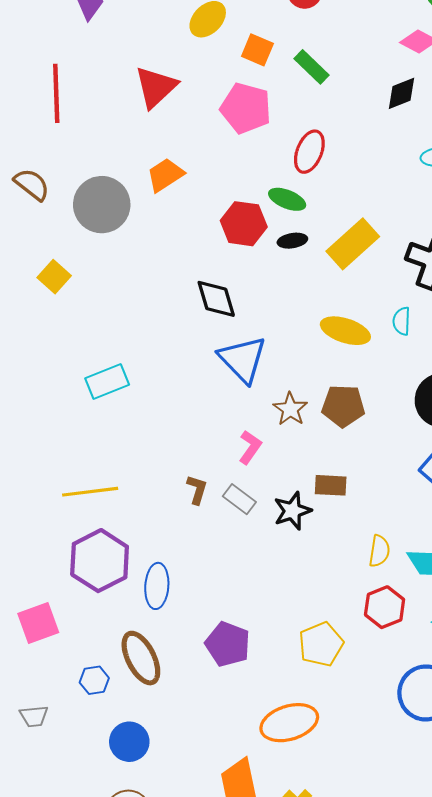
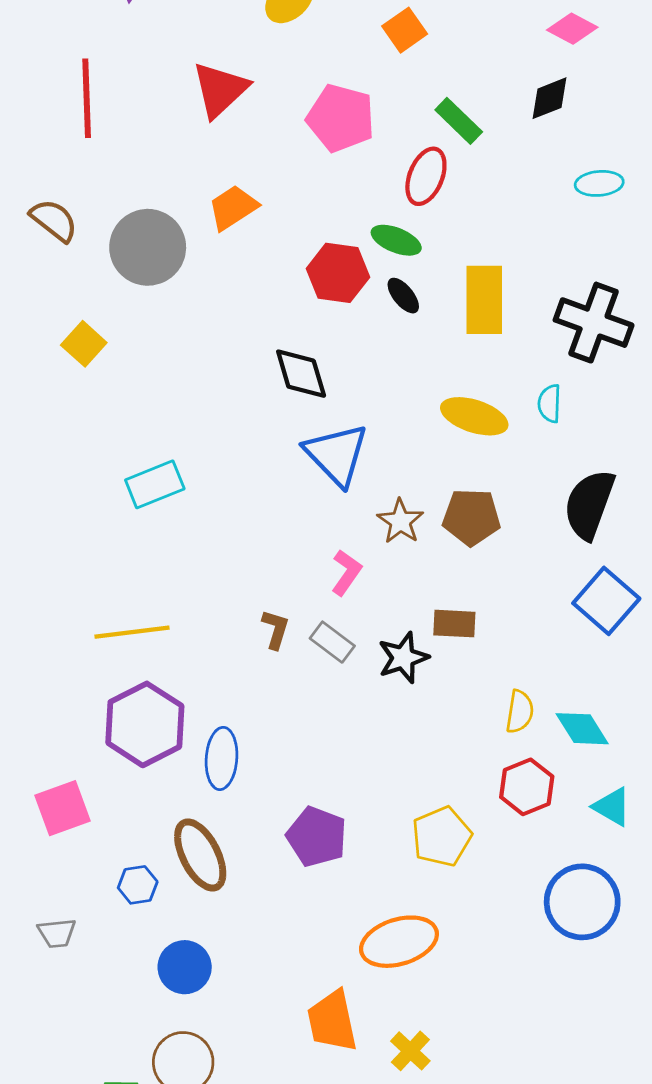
orange square: (257, 50) -> (405, 30), moved, turned 32
green rectangle: (311, 67) -> (459, 121), moved
black ellipse: (292, 241) -> (403, 296), turned 60
yellow rectangle: (353, 244) -> (484, 300), turned -48

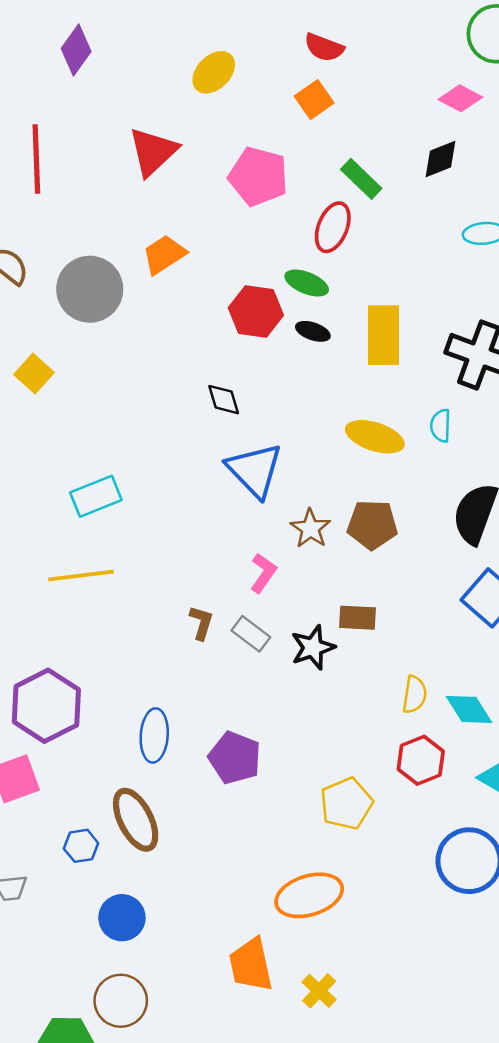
black ellipse: (403, 296) -> (313, 331), turned -32
black diamond: (301, 374) -> (224, 400), size x0.7
yellow line: (132, 632) -> (81, 576), moved
purple hexagon: (145, 724) -> (46, 706), moved
purple pentagon: (317, 837) -> (235, 758), moved

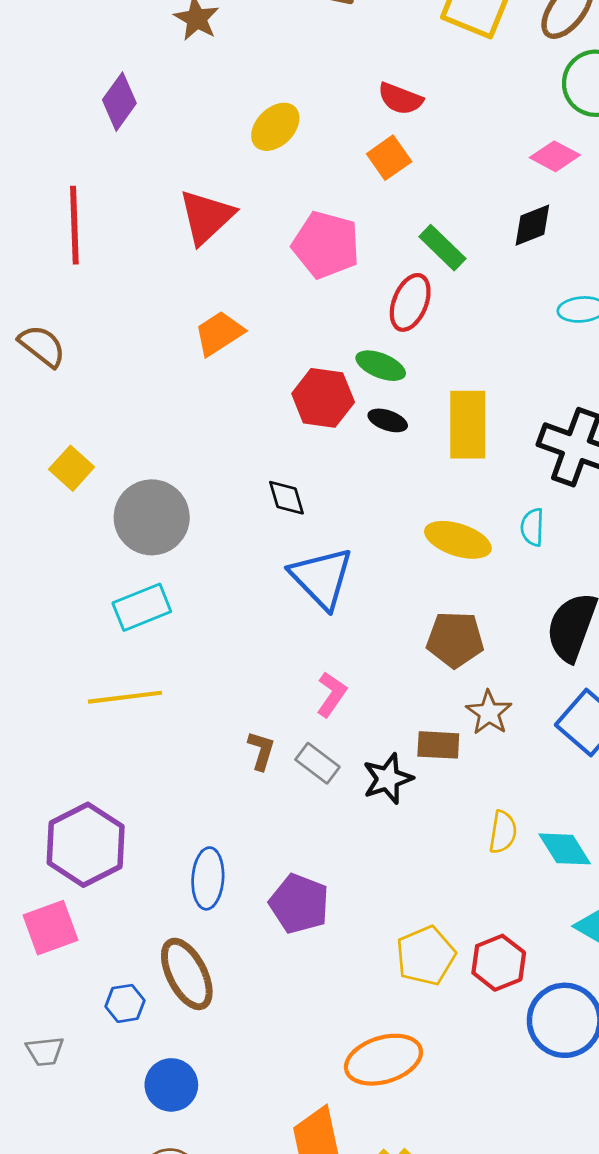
gray circle: (90, 289) -> (152, 517), moved
brown star: (310, 528) -> (489, 713), moved
red hexagon: (421, 760) -> (499, 963), moved

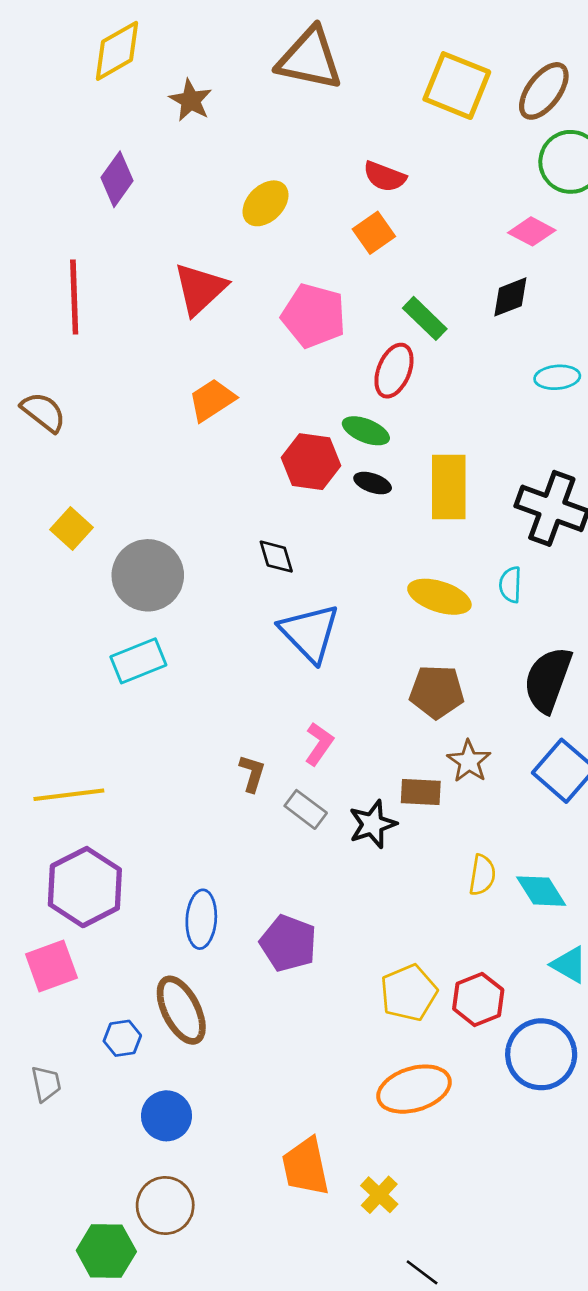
yellow line: (125, 697) -> (69, 795), moved
brown L-shape: (261, 751) -> (252, 773), moved
gray trapezoid: (45, 1051) -> (46, 1084), turned -96
orange ellipse: (383, 1060) -> (414, 1089), moved

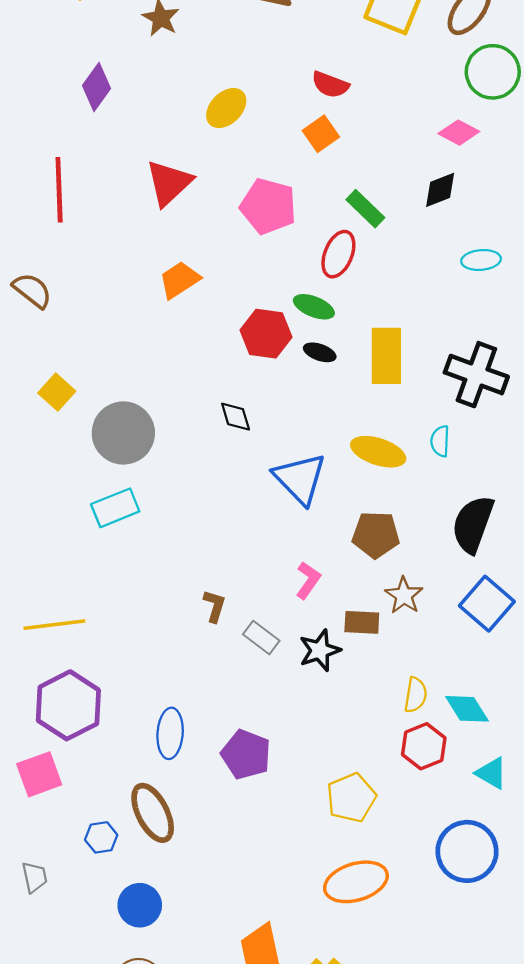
blue triangle: (310, 633) -> (300, 479), moved
pink L-shape: (319, 744) -> (308, 580), moved
red hexagon: (478, 999) -> (424, 746), moved

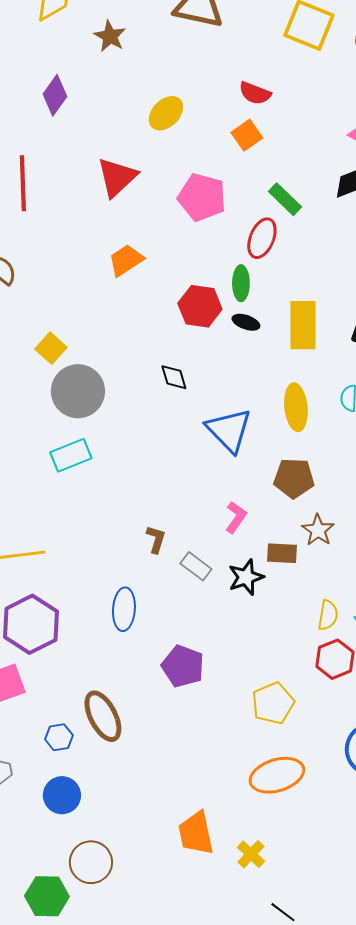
green ellipse: (314, 307) -> (241, 283), turned 68
yellow square: (57, 392) -> (51, 348), moved
yellow ellipse: (378, 452) -> (296, 407), turned 66
blue ellipse: (170, 733) -> (124, 609), moved
blue circle: (140, 905) -> (62, 795), moved

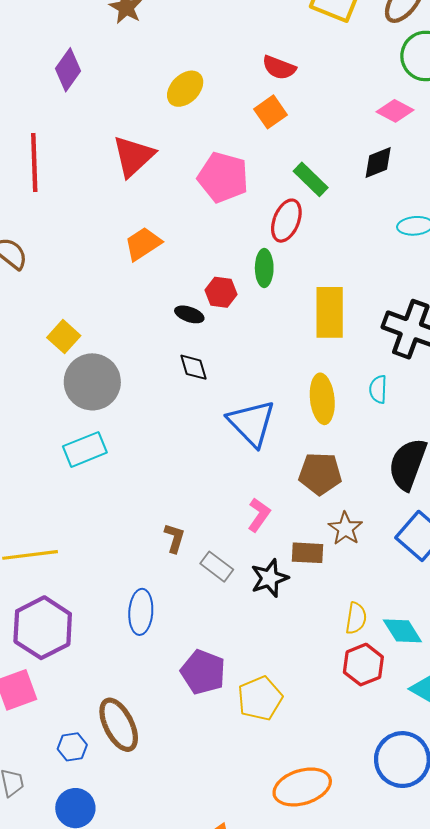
red hexagon: (200, 306) -> (221, 292), size x0.7
black ellipse: (246, 322) -> (189, 314), moved
yellow pentagon: (273, 703) -> (260, 698), moved

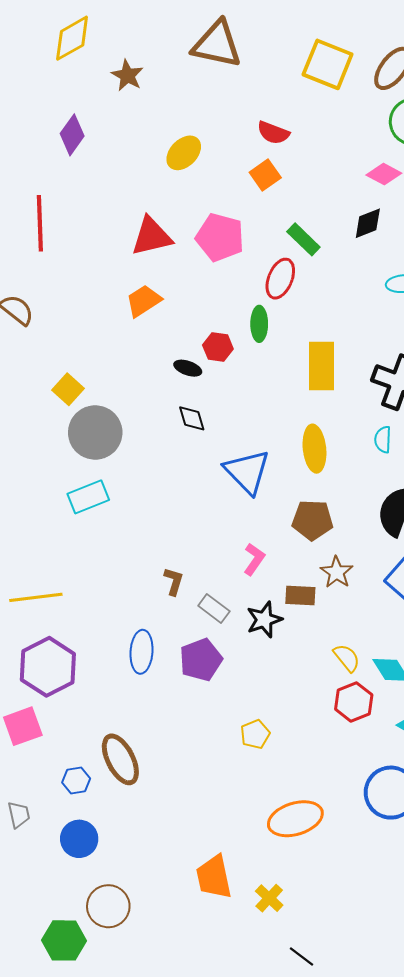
red triangle: (133, 156) -> (152, 236), moved, turned 30
cyan semicircle: (378, 389) -> (383, 440), moved
yellow semicircle: (356, 618) -> (347, 658), turned -48
purple pentagon: (203, 672) -> (201, 660), moved, turned 30
yellow pentagon: (260, 698) -> (255, 734), size x0.7

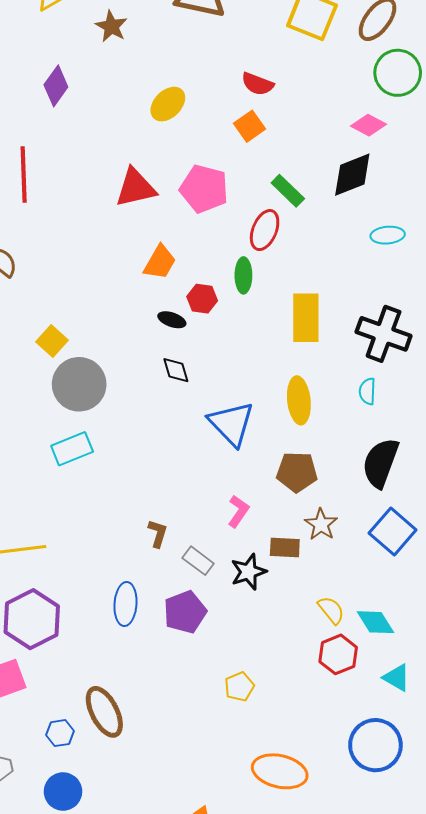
black diamond: (368, 223) -> (352, 175), size x1.4
orange trapezoid: (144, 301) -> (160, 262), moved, turned 153
orange ellipse: (295, 819) -> (280, 771), turned 30

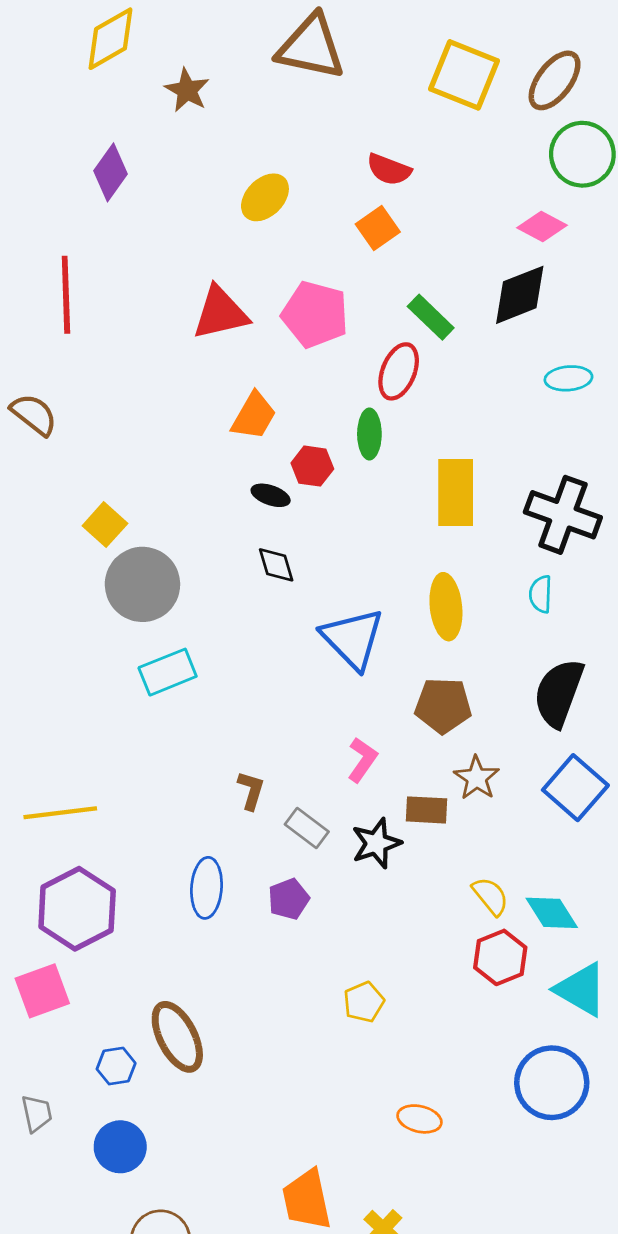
cyan rectangle: (72, 449) -> (168, 672), moved
purple pentagon: (185, 612) -> (289, 899), size x0.7
cyan triangle: (397, 678) -> (581, 989), size x1.4
orange ellipse: (280, 771) -> (420, 1119), size x0.6

